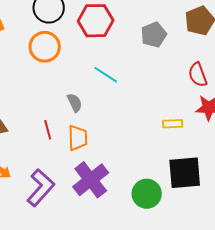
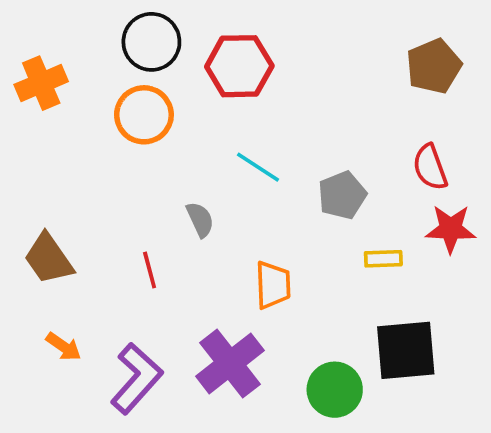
gray pentagon: (154, 35) -> (342, 195), moved
orange trapezoid: (78, 138) -> (273, 285), moved

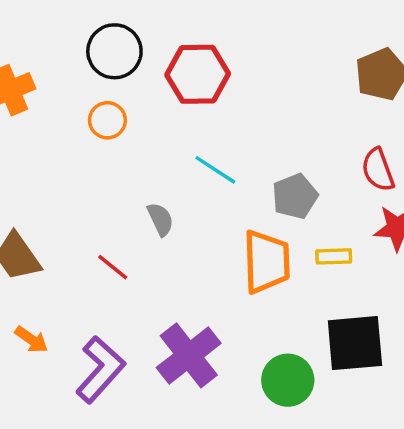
orange circle: (144, 115) -> (107, 120), size x0.7
red line: (150, 270) -> (113, 267), turned -36
orange trapezoid: (273, 285) -> (267, 262), moved, size x1.4

